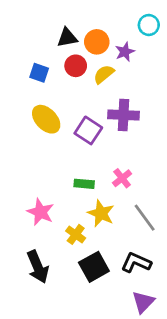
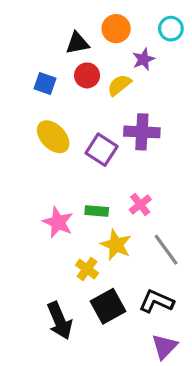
orange circle: (97, 42) -> (116, 29), moved
pink star: (41, 212) -> (58, 222), moved
black arrow: (38, 267) -> (60, 321), moved

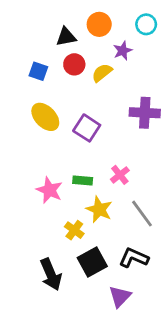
purple cross: (142, 132) -> (145, 113), moved
purple triangle: (164, 347) -> (120, 296), moved

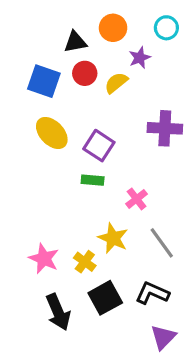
blue square: (38, 71) -> (44, 81), size x1.5
green rectangle: (83, 180) -> (93, 180), moved
pink star: (49, 190) -> (44, 259), moved
purple triangle: (120, 296) -> (163, 337), moved

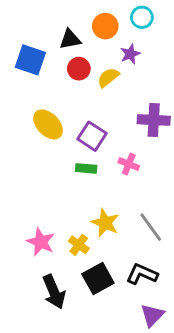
cyan circle: (166, 28) -> (142, 17), moved
blue square: (44, 81) -> (30, 60), moved
pink cross: (137, 199) -> (129, 164), moved, turned -30

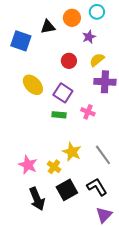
red circle: (79, 69) -> (69, 61), moved
yellow semicircle: (108, 77) -> (97, 60), moved
black L-shape: (142, 274) -> (97, 187), turned 35

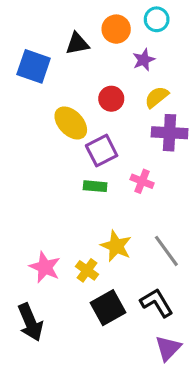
yellow ellipse: (33, 85) -> (71, 123), moved
purple square: (63, 93) -> (102, 151), turned 30
black arrow: (37, 199) -> (30, 322), moved

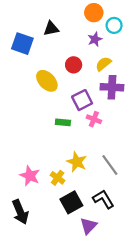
cyan circle: (157, 19) -> (114, 25), moved
orange circle: (116, 29) -> (94, 13), moved
purple square: (102, 151) -> (82, 100), moved
purple triangle: (168, 348) -> (88, 226), moved

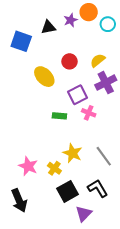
purple star: (95, 39) -> (71, 20), moved
purple cross: (112, 87) -> (106, 83), turned -30

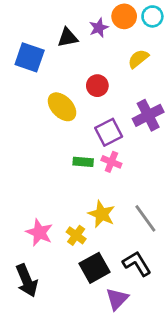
cyan circle: (108, 24) -> (152, 16), moved
yellow semicircle: (98, 60) -> (138, 59), moved
pink cross: (89, 113) -> (111, 162), moved

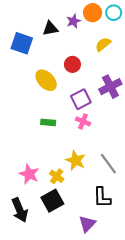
green rectangle: (83, 162) -> (48, 122), moved
black L-shape: (137, 264) -> (102, 197), turned -150
black square: (94, 268) -> (52, 201), moved

